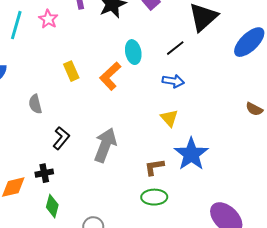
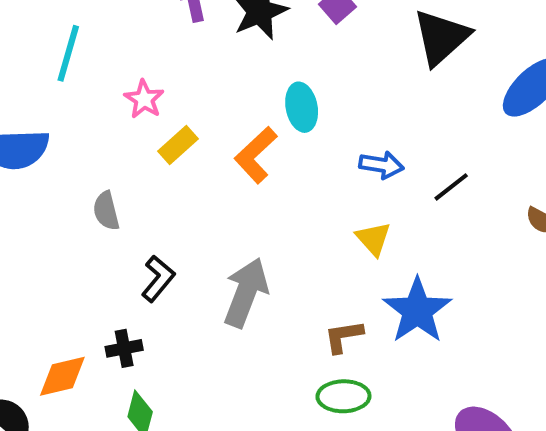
pink star: (48, 19) -> (144, 99), moved
black line: (175, 48) -> (451, 187), moved
yellow rectangle: (71, 71) -> (178, 145), turned 72

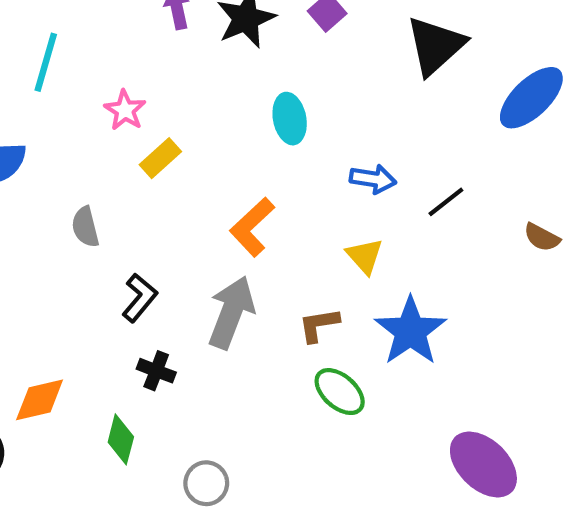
orange L-shape: (256, 155) -> (252, 227), moved
brown L-shape: (343, 336) -> (319, 325), moved
black cross: (124, 348) -> (156, 371), moved, turned 32
green ellipse: (343, 396) -> (340, 392), moved, turned 42

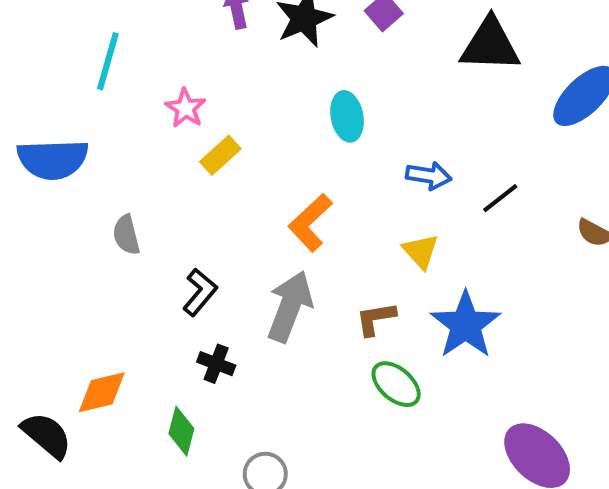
black triangle: (435, 46) -> (490, 45), turned 44
gray semicircle: (85, 227) -> (126, 235), moved

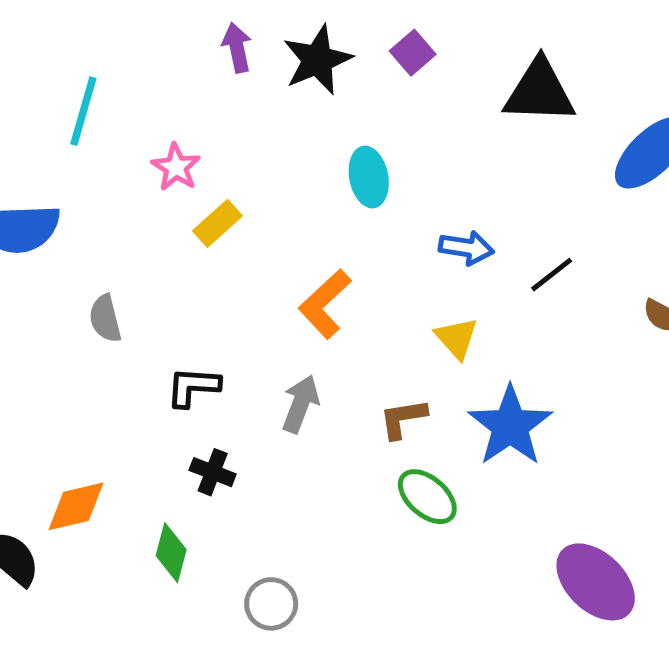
black L-shape: (200, 292) -> (193, 387), turned -126
gray arrow: (290, 306) -> (300, 404), size x0.7

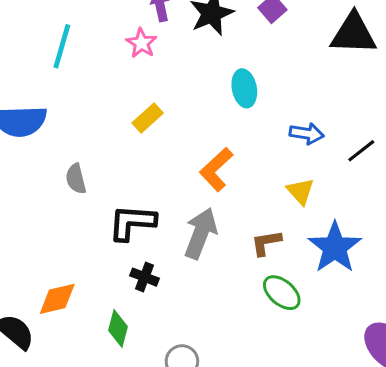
pink star: (176, 167) -> (141, 43), moved
black L-shape: (193, 387) -> (132, 222), size x1.4
gray arrow: (300, 404) -> (201, 233), size x1.4

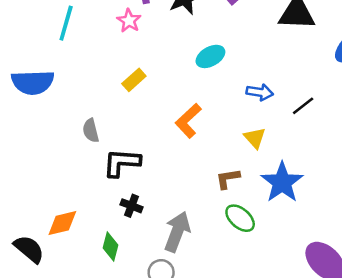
cyan ellipse: (244, 88) -> (210, 56), turned 72
gray semicircle: (76, 179) -> (91, 131), moved
gray arrow: (201, 233) -> (177, 232), moved

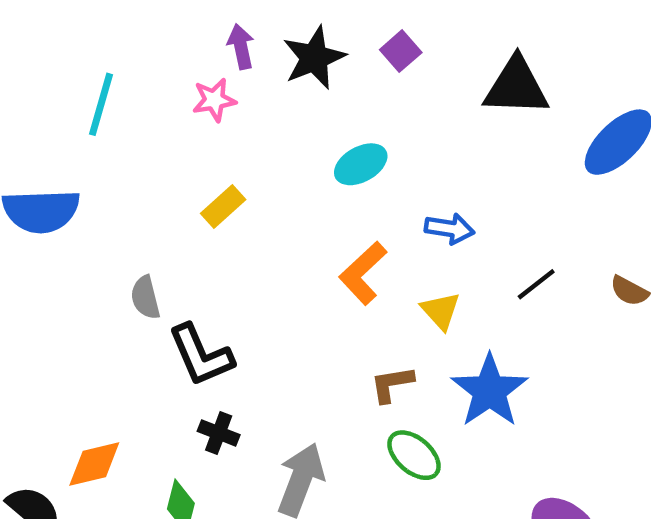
pink star: (129, 21) -> (214, 100), turned 30
black line: (303, 106) -> (536, 284), moved
orange L-shape: (188, 121) -> (363, 273), moved
black L-shape: (122, 163) -> (201, 355), turned -117

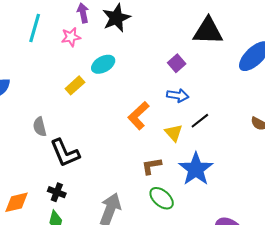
purple square: (401, 51) -> (177, 63), moved
cyan line: (101, 104) -> (35, 28), moved
cyan ellipse: (361, 164) -> (103, 64), moved
black line: (536, 284) -> (200, 121), moved
black cross: (219, 433) -> (57, 192), moved

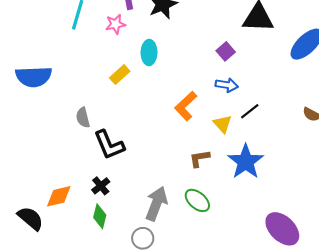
cyan ellipse: (103, 64) -> (149, 53), turned -60
black cross: (57, 192) -> (101, 186), turned 30
green ellipse: (162, 198) -> (197, 200), moved

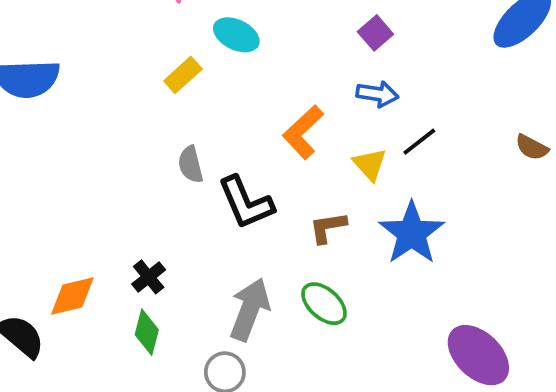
cyan ellipse: (149, 53) -> (236, 35), turned -65
gray semicircle: (83, 118) -> (191, 164), moved
black L-shape: (109, 145) -> (246, 203), moved

